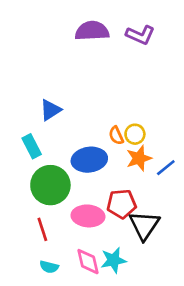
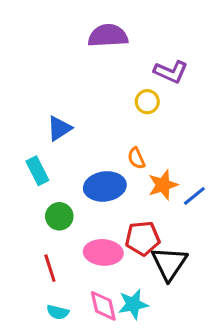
purple L-shape: (140, 35) -> (171, 72), moved
yellow circle: (135, 134) -> (147, 102), moved
green circle: (50, 185) -> (59, 216), size x0.6

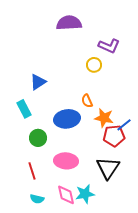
orange star: (163, 185) -> (104, 118), turned 30
red pentagon: (143, 238) -> (114, 136), moved

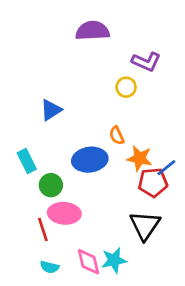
cyan rectangle: (24, 109) -> (27, 161), moved
pink ellipse: (66, 161) -> (64, 213), moved

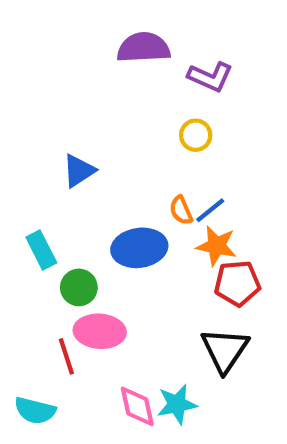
purple L-shape: (146, 62) -> (210, 77), moved
blue line: (166, 168) -> (210, 210), moved
cyan semicircle: (50, 267) -> (35, 411), moved, size x1.4

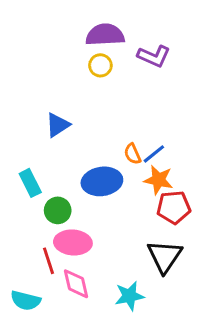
yellow circle: (196, 135) -> (100, 65), moved
pink diamond: (137, 406) -> (76, 284), moved

